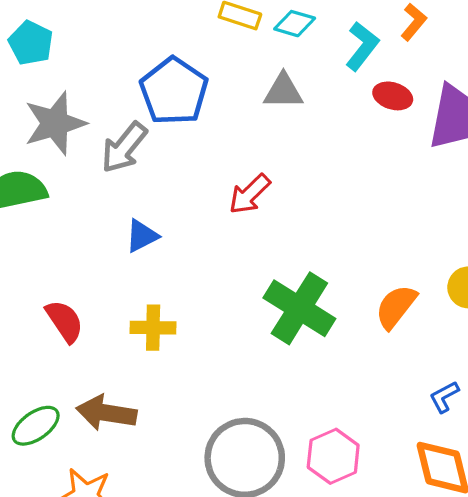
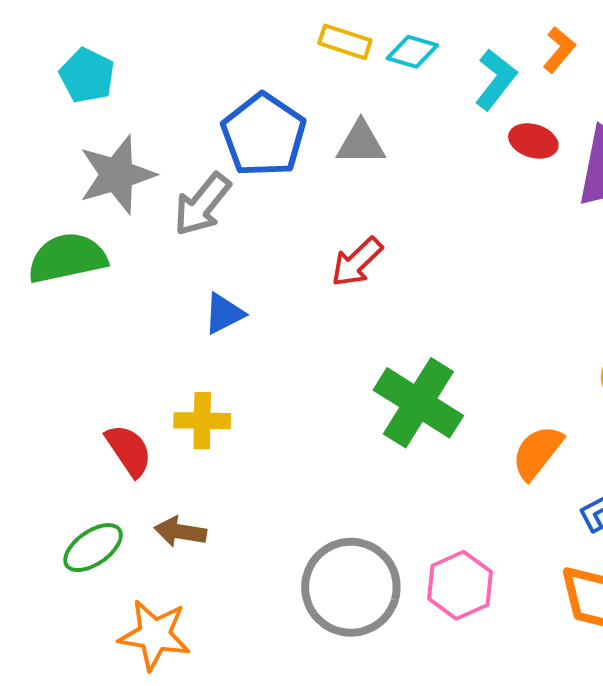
gray triangle: (283, 91) -> (361, 143), moved
orange semicircle: (396, 307) -> (537, 452), moved
red semicircle: (65, 321) -> (129, 450), moved
yellow cross: (153, 328) -> (202, 421), moved
brown arrow: (106, 413) -> (180, 532), size x0.7

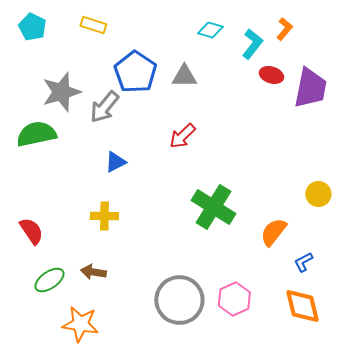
yellow rectangle: (345, 42) -> (93, 25), moved
cyan pentagon: (87, 76) -> (32, 27), moved
red semicircle: (129, 450) -> (31, 231), moved

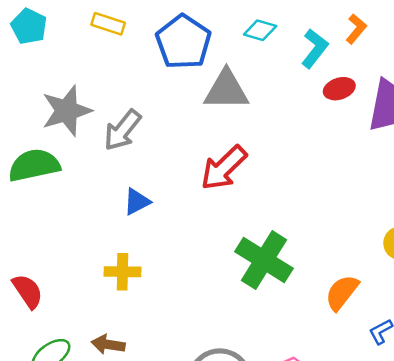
blue pentagon: (135, 72) -> (183, 42), moved
red ellipse: (271, 75) -> (339, 89), turned -35
gray triangle: (184, 76) -> (226, 90), size x1.4
red arrow: (182, 136) -> (224, 168), size x1.4

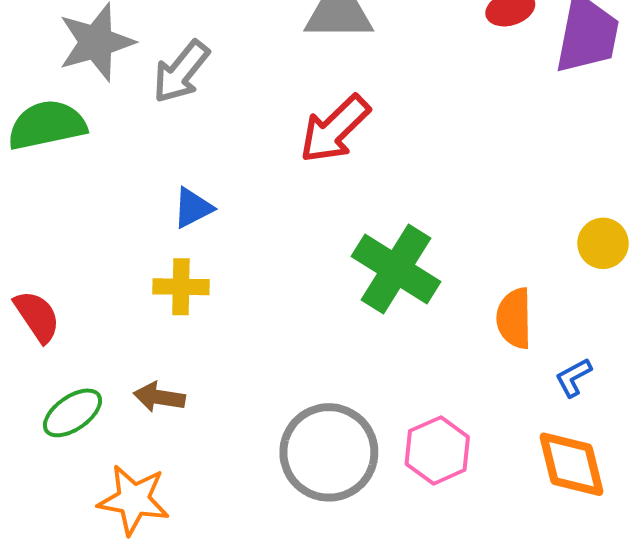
blue triangle: (137, 202) -> (193, 208), moved
orange semicircle: (342, 292) -> (514, 318), turned -39

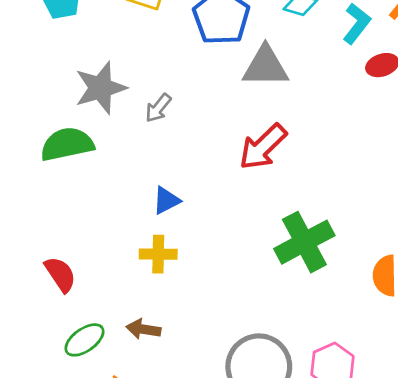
gray arrow: (181, 72) -> (158, 108), size x0.7
green cross: (396, 269) -> (304, 242), turned 30

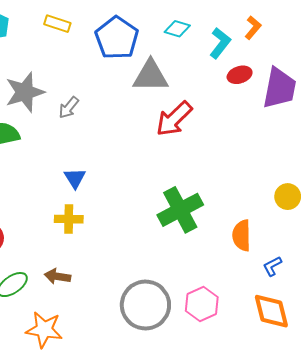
red arrow: (263, 147) -> (174, 119), moved
blue triangle: (166, 201) -> (75, 178), turned -35

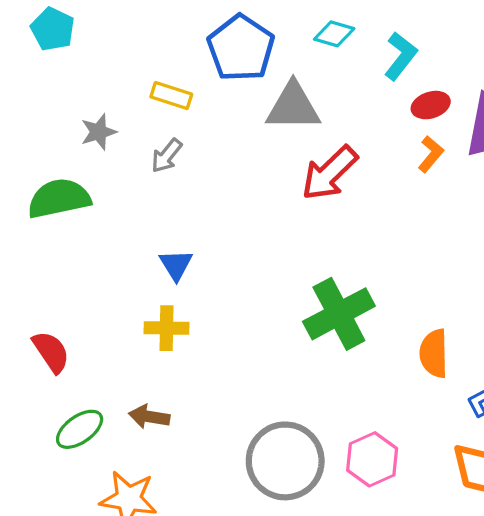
yellow rectangle: (57, 24) -> (171, 96), moved
orange L-shape: (253, 28) -> (431, 154), moved
gray star: (25, 92) -> (99, 132), size x0.6

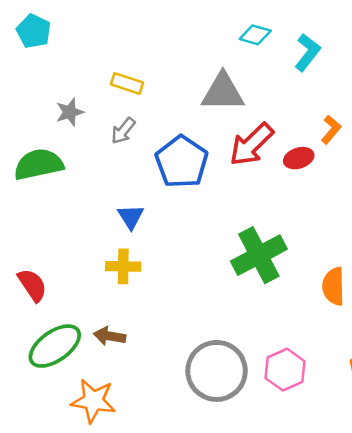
blue pentagon: (241, 48) -> (182, 162), moved
red ellipse: (431, 105) -> (299, 158), moved
green ellipse: (80, 429) -> (55, 346), size x1.4

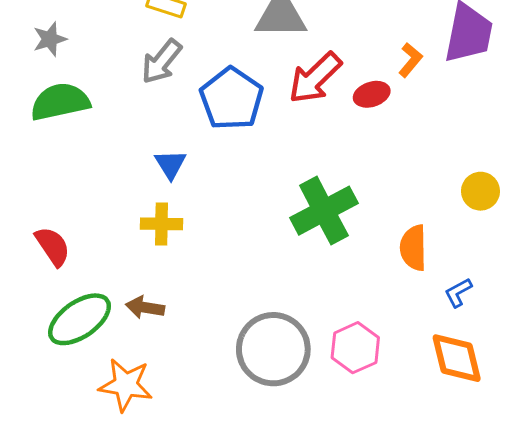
gray star: (70, 112) -> (50, 39), moved
gray arrow: (123, 131) -> (161, 61), size x1.4

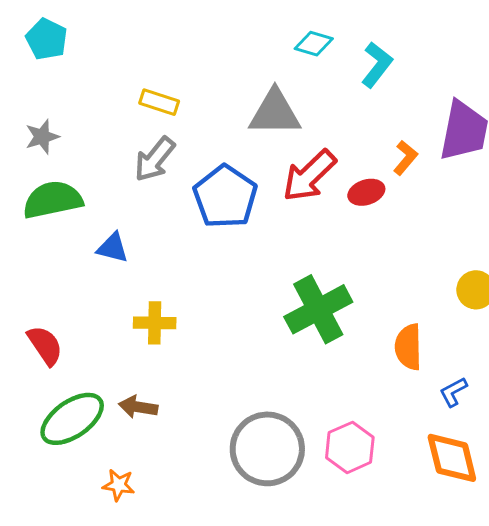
blue triangle: (170, 164) -> (113, 248), moved, turned -44
orange star: (126, 385) -> (119, 485), size x0.6

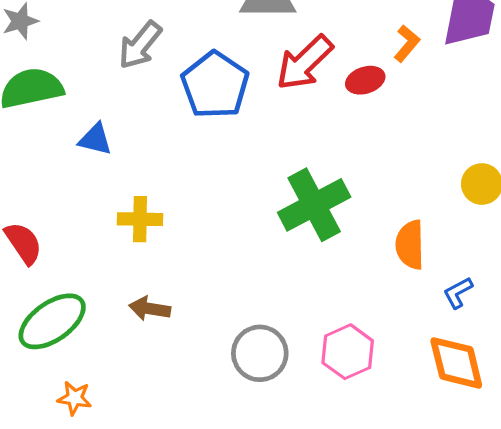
brown arrow: (138, 407) -> (150, 309), moved
gray circle: (267, 449) -> (260, 353), size x0.7
orange star: (119, 485) -> (75, 398), moved

